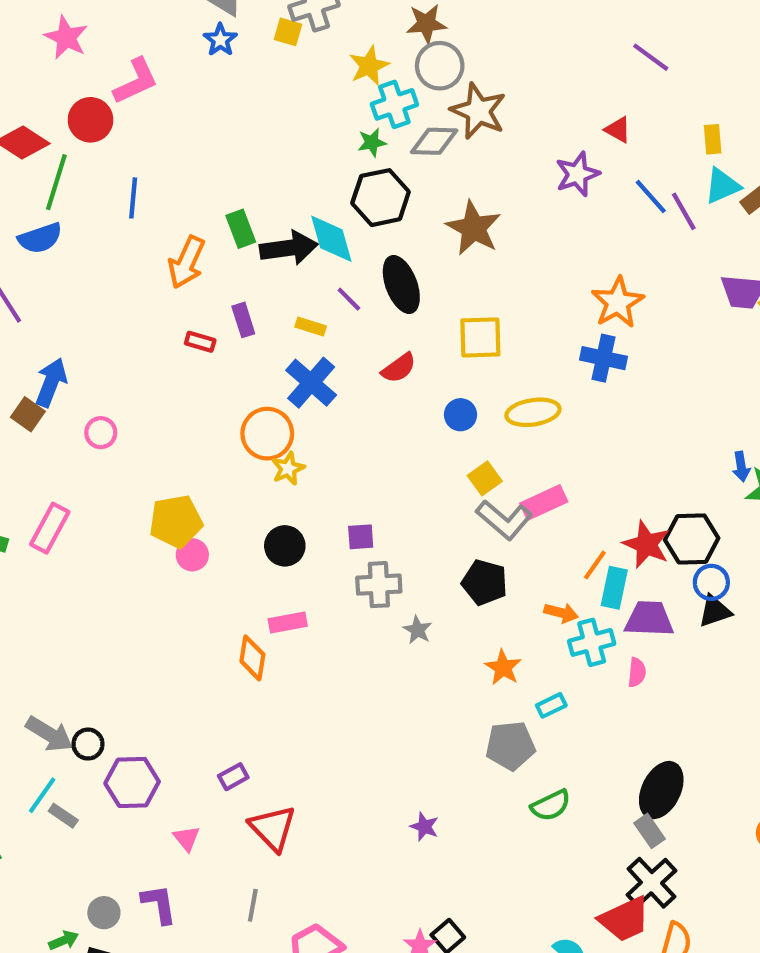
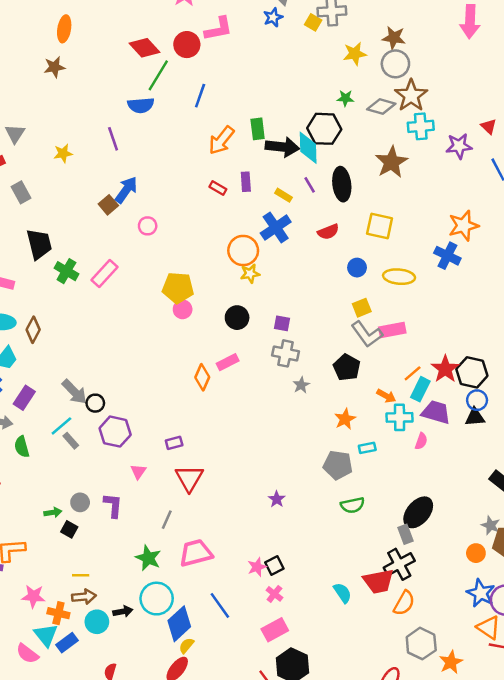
cyan cross: (394, 104) -> (421, 126), moved
black hexagon: (381, 198) -> (324, 129), moved
pink rectangle: (288, 622) -> (228, 362), turned -30

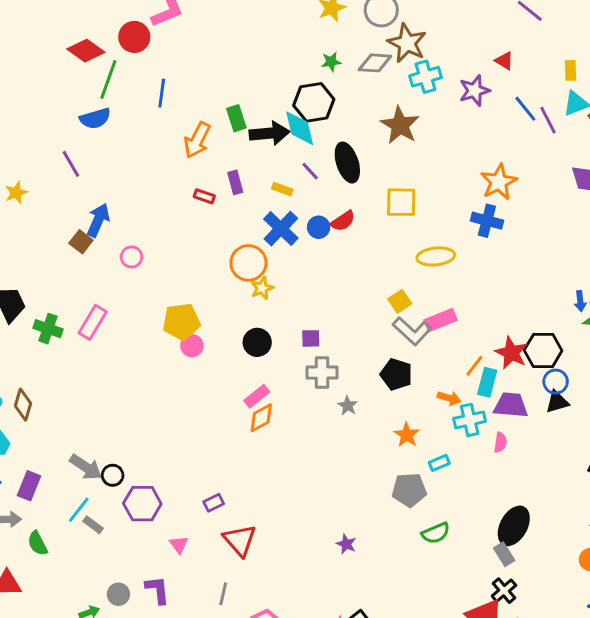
blue circle: (357, 268) -> (319, 227), moved
orange diamond: (202, 377) -> (261, 418), moved, turned 50
black cross: (399, 564) -> (504, 591), size x0.7

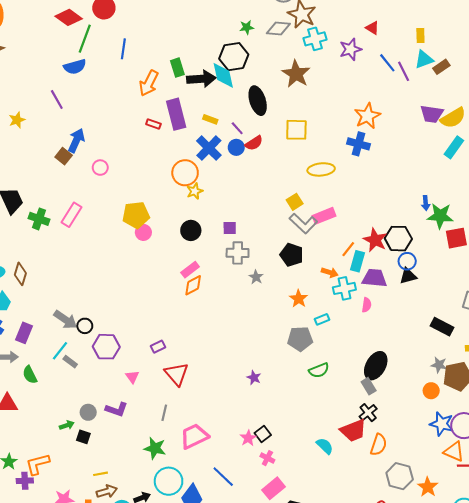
purple line: (310, 171) -> (237, 128), moved
purple rectangle: (235, 182) -> (176, 114), size x1.8
purple L-shape: (157, 590) -> (116, 409), turned 115

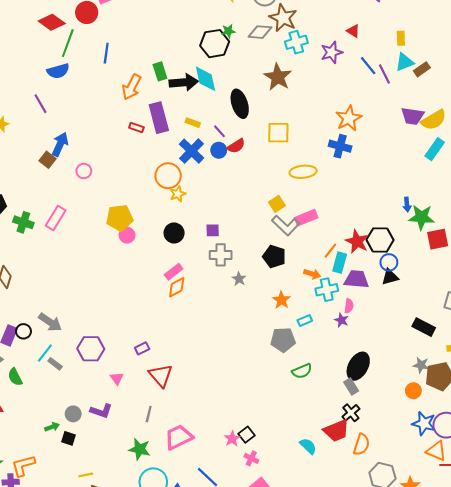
black hexagon: (234, 57) -> (215, 44), moved
black circle: (85, 326) -> (23, 331), moved
purple star: (254, 378) -> (341, 320), moved

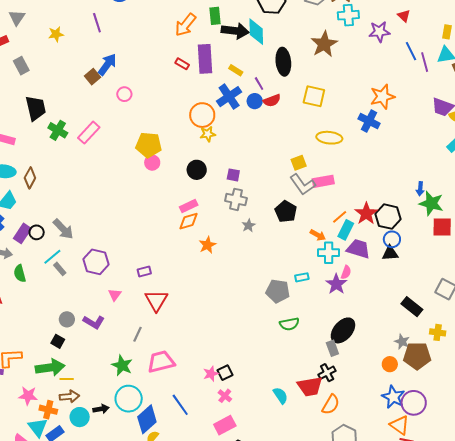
orange star: (281, 300) -> (207, 245), moved
purple star: (341, 320) -> (336, 284), size x1.5
green arrow: (52, 427) -> (50, 368), moved, size x2.0

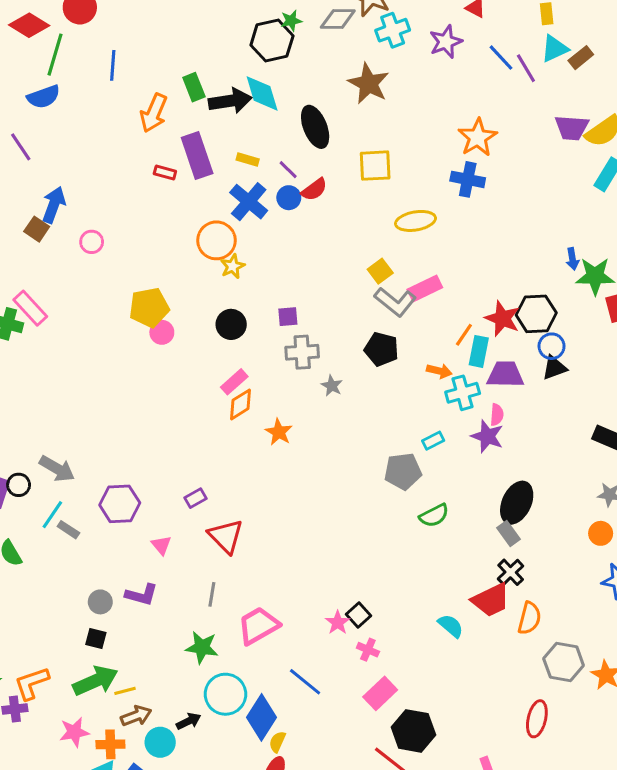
pink rectangle: (89, 133) -> (30, 308), moved, turned -70

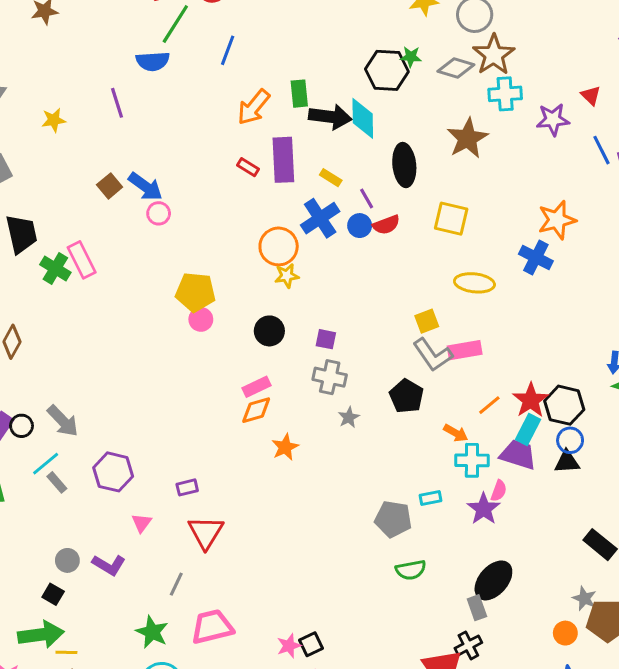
blue arrow: (54, 205) -> (145, 186), moved, turned 90
cyan rectangle: (479, 351) -> (528, 429), moved

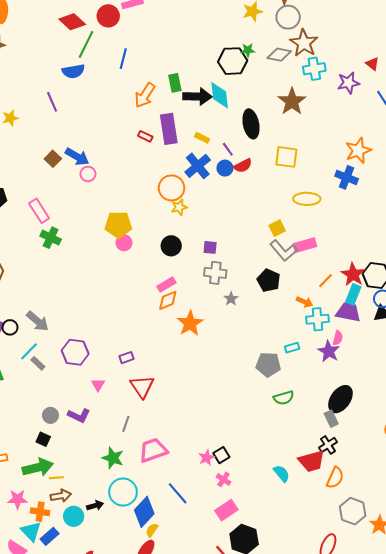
green cross: (55, 269) -> (51, 238), moved
orange star: (285, 447) -> (190, 323), size x1.4

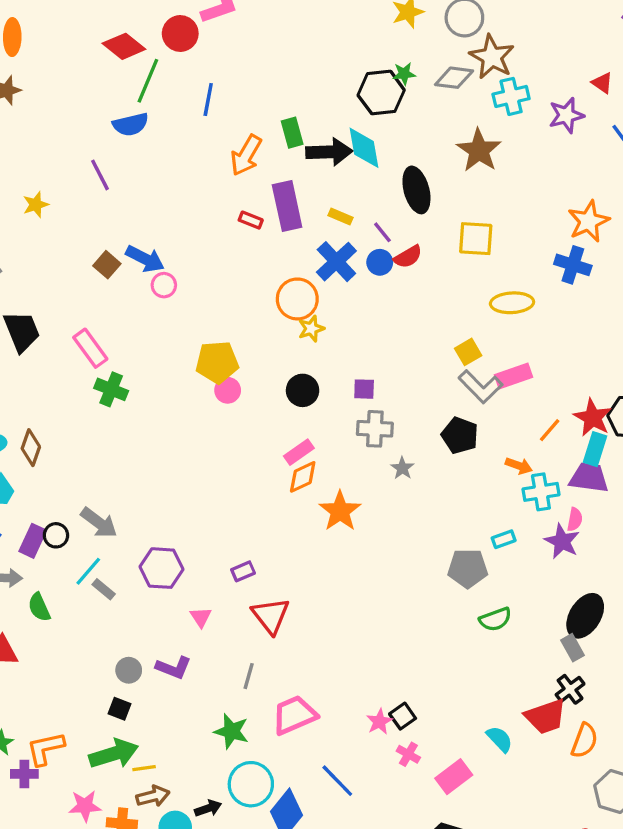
pink rectangle: (226, 510) -> (454, 777), moved

